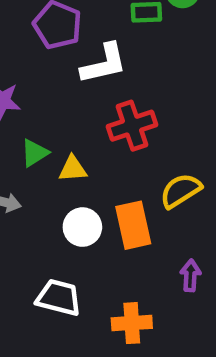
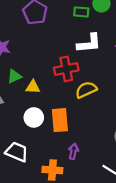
white L-shape: (104, 64) -> (89, 43), moved
yellow semicircle: (181, 191) -> (86, 90), moved
purple arrow: (190, 276) -> (73, 151), moved

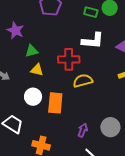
green triangle: (14, 76) -> (32, 51), moved
purple arrow: (73, 151) -> (83, 130), moved

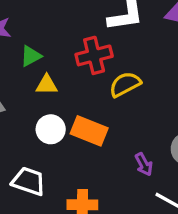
orange rectangle: (55, 103) -> (89, 131), turned -60
purple arrow: (83, 130) -> (144, 164), turned 144

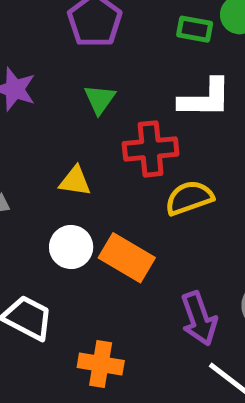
green triangle: (31, 56) -> (100, 99), moved, turned -35
purple arrow: (144, 164) -> (199, 319), size x1.5

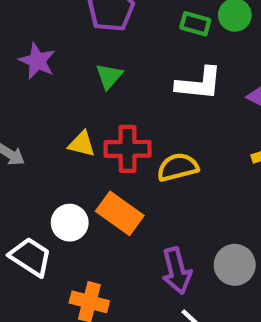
red cross: (151, 149) -> (128, 149), moved
white circle: (71, 247) -> (70, 223), moved

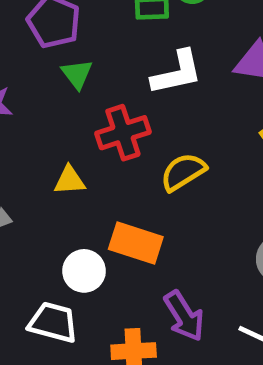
green triangle: (109, 76) -> (77, 74), moved
red cross: (128, 149) -> (123, 133), moved
purple arrow: (177, 271) -> (184, 316), moved

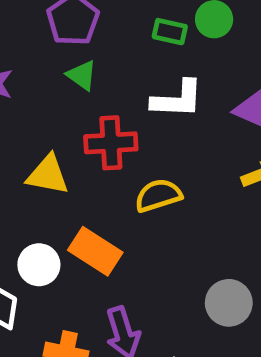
green triangle: (77, 74) -> (82, 75), turned -32
yellow triangle: (69, 180) -> (48, 175), size x1.4

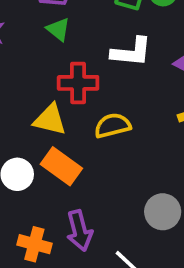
yellow triangle: (48, 175) -> (50, 120), moved

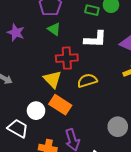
yellow triangle: (50, 120) -> (52, 79), turned 36

